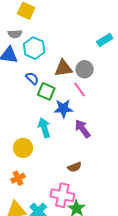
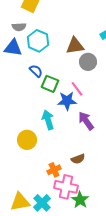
brown triangle: (63, 68) -> (75, 46), moved
pink line: (79, 89) -> (77, 89), moved
orange cross: (18, 178) -> (54, 170), moved

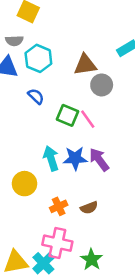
green square: (50, 84) -> (67, 115), moved
blue star: (67, 101) -> (75, 158), moved
orange cross: (54, 170) -> (59, 206), moved
pink cross: (66, 187) -> (57, 243), moved

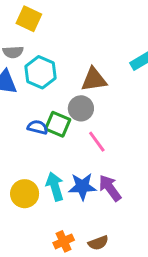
gray circle: (102, 85) -> (81, 108), moved
blue semicircle: (36, 96) -> (38, 127), moved, turned -30
green square: (67, 115) -> (58, 124), moved
yellow circle: (24, 184) -> (25, 194), moved

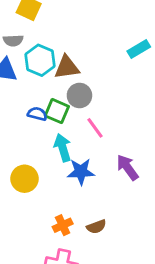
brown triangle: (94, 79) -> (67, 67), moved
cyan arrow: (55, 186) -> (63, 148), moved
purple arrow: (110, 188) -> (127, 167), moved

